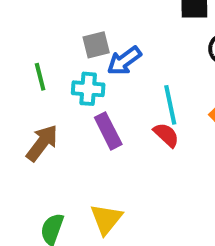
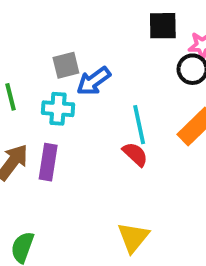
purple rectangle: (108, 131) -> (48, 162), moved, turned 36
yellow triangle: (106, 219) -> (133, 237), moved

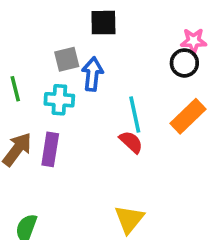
black square: (163, 26) -> (103, 23), moved
blue arrow: (94, 81) -> (92, 74), turned 132

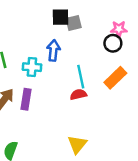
gray square: (67, 59) -> (74, 23), moved
red semicircle: (131, 142) -> (78, 94), turned -56

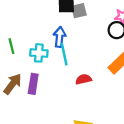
cyan line: (81, 77) -> (64, 54), moved

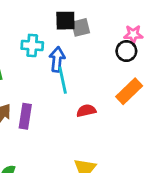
cyan cross: (39, 53) -> (32, 45), moved

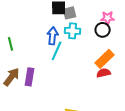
cyan cross: (32, 45) -> (73, 31), moved
cyan line: (63, 80) -> (57, 51), turned 36
red semicircle: (86, 111) -> (104, 73), moved

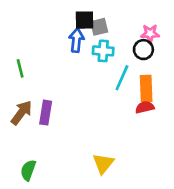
blue arrow: (53, 36) -> (76, 40), moved
cyan line: (57, 51) -> (122, 78), moved
orange rectangle: (105, 59) -> (146, 88), turned -48

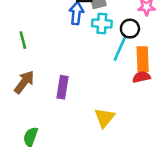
black circle: (143, 50) -> (130, 29), moved
purple rectangle: (46, 113) -> (62, 87), moved
yellow triangle: (103, 163) -> (104, 118), moved

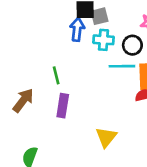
green line: (23, 40) -> (56, 75), moved
cyan line: (120, 49) -> (122, 66), turned 65

